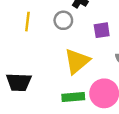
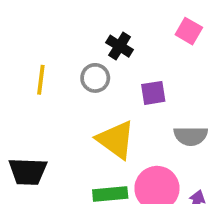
yellow triangle: (77, 61) -> (116, 140), turned -44

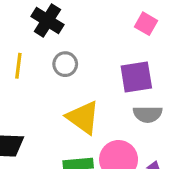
black cross: (120, 46) -> (47, 20), moved, size x1.4
purple square: (153, 93) -> (136, 77), moved, size x1.5

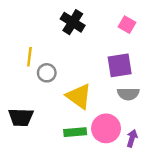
black cross: (47, 20) -> (73, 22), moved
gray circle: (65, 64) -> (47, 73), moved

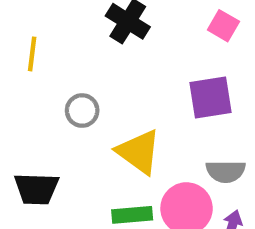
yellow line: (29, 57) -> (32, 54), moved
gray semicircle: (128, 94) -> (226, 171), moved

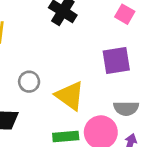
gray circle: (82, 111) -> (29, 82), moved

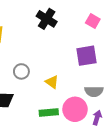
yellow triangle: (70, 96) -> (52, 82), size x0.6

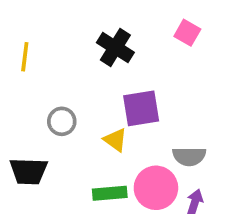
black cross: (47, 19) -> (115, 48), moved
purple square: (87, 56) -> (141, 108), moved

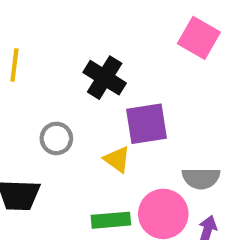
pink square: (187, 33) -> (199, 38), size x1.4
black cross: (115, 48) -> (105, 78), moved

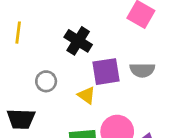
gray semicircle: (201, 178) -> (142, 70), moved

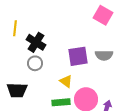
black cross: (78, 41) -> (36, 42), moved
yellow triangle: (87, 95) -> (66, 81), moved

